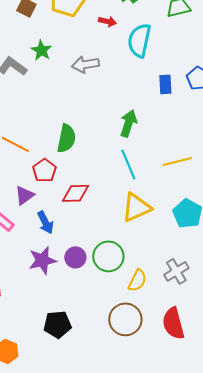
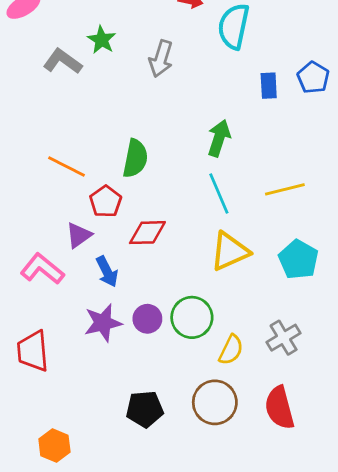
gray arrow: (85, 64) -> (161, 59), turned -64
black pentagon: (57, 324) -> (145, 409), moved

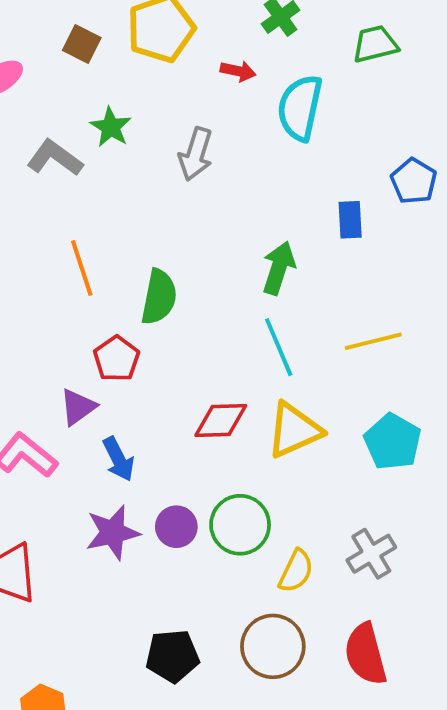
blue rectangle: (269, 86) -> (350, 220), moved
orange line: (67, 166) -> (82, 268), moved, turned 45
red diamond: (147, 233) -> (221, 421), moved

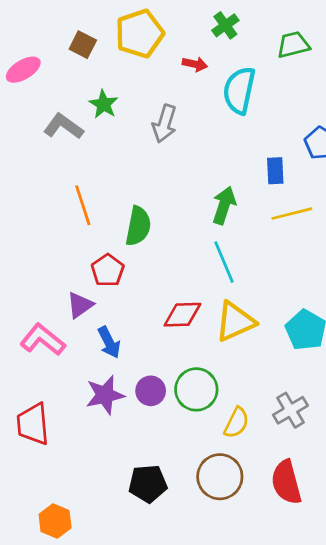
yellow line: (373, 341) -> (292, 214), moved

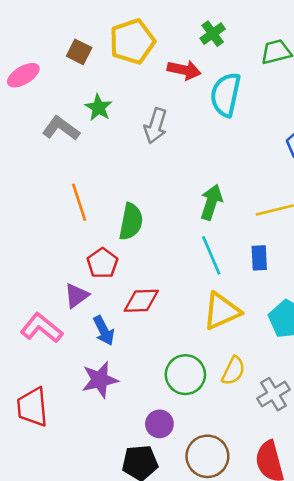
red arrow: (195, 64) -> (184, 70), size x1.4
blue rectangle: (275, 171) -> (259, 258), moved
red diamond: (182, 315) -> (141, 301), moved
purple circle: (151, 391) -> (159, 424), moved
yellow semicircle: (236, 423) -> (233, 371), moved

